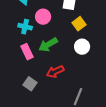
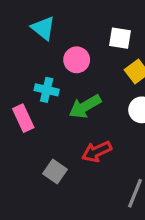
cyan cross: (25, 27) -> (47, 90), moved
pink rectangle: (27, 52) -> (23, 118), moved

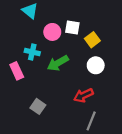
white square: (120, 38) -> (72, 27), moved
red arrow: (97, 152) -> (83, 95), moved

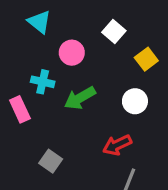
white square: (72, 27) -> (114, 32), moved, turned 32
yellow square: (92, 40) -> (146, 59), moved

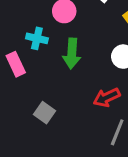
green arrow: (80, 98) -> (72, 54), turned -56

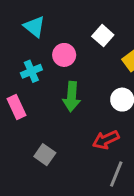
cyan cross: (37, 38) -> (31, 71), moved, turned -36

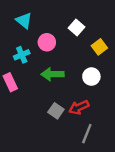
green arrow: (72, 97) -> (53, 74), turned 85
gray square: (45, 155) -> (56, 111), moved

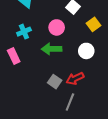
pink circle: (47, 42) -> (57, 27), moved
gray line: (87, 134) -> (70, 102), moved

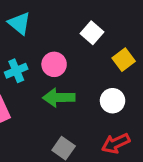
pink circle: (57, 27) -> (54, 64), moved
red arrow: (75, 79) -> (116, 143), moved

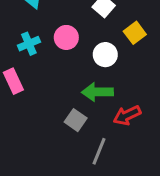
green arrow: (59, 98) -> (97, 92), moved
white circle: (113, 101) -> (105, 55), moved

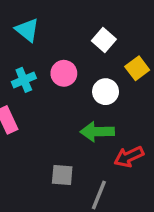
gray square: (76, 120) -> (62, 175), moved, turned -30

